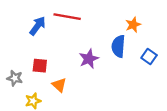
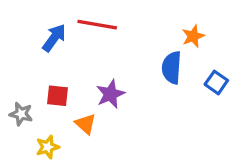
purple star: (89, 59) -> (110, 94), moved

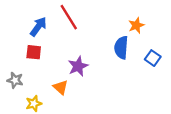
red line: (97, 25) -> (69, 17), turned 48
red square: (57, 96) -> (34, 52), moved

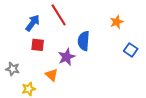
blue semicircle: (121, 48) -> (84, 41), moved
red square: (34, 52) -> (38, 45), moved

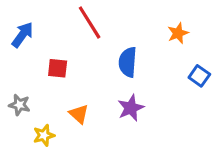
blue arrow: (33, 23) -> (22, 35), moved
purple star: (67, 57) -> (131, 108), moved

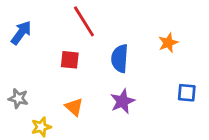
orange star: (178, 33) -> (168, 43), moved
red square: (58, 68) -> (70, 60), moved
blue square: (199, 76) -> (187, 93), moved, turned -30

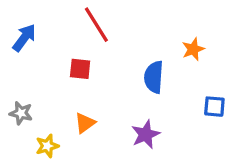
blue semicircle: (120, 58) -> (154, 77), moved
purple star: (122, 101) -> (146, 134), moved
orange triangle: (74, 107) -> (85, 123), turned 42

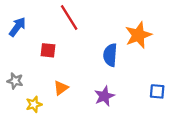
orange star: (193, 49) -> (138, 35), size x1.6
red square: (80, 69) -> (48, 50), moved
blue square: (214, 107) -> (157, 91), moved

